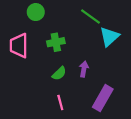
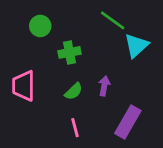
green circle: (36, 12) -> (40, 26), moved
pink trapezoid: (19, 46) -> (24, 86), moved

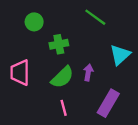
cyan triangle: (136, 45) -> (120, 55), moved
green semicircle: (74, 91) -> (62, 77), size x1.5

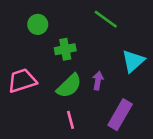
pink trapezoid: (20, 73) -> (22, 81), turned 72

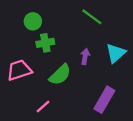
green cross: (65, 49) -> (45, 43), moved
purple arrow: (98, 81) -> (85, 57), moved
pink line: (70, 120) -> (43, 106), moved, turned 63

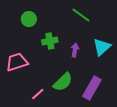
green cross: (45, 43) -> (50, 41), moved
green semicircle: (60, 75) -> (63, 82), moved

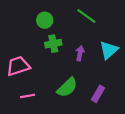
green circle: (29, 19) -> (45, 20), moved
purple rectangle: (92, 88) -> (98, 94), size x0.7
pink line: (38, 94) -> (28, 96), moved, turned 32

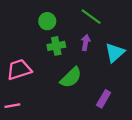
purple arrow: (80, 53) -> (86, 43), moved
green semicircle: (67, 87) -> (71, 77), moved
pink line: (28, 96) -> (12, 106), moved

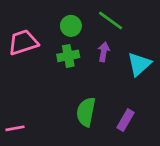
green circle: (47, 21) -> (71, 26), moved
pink trapezoid: (19, 70) -> (23, 42), moved
green semicircle: (71, 77) -> (86, 112), moved, turned 145

